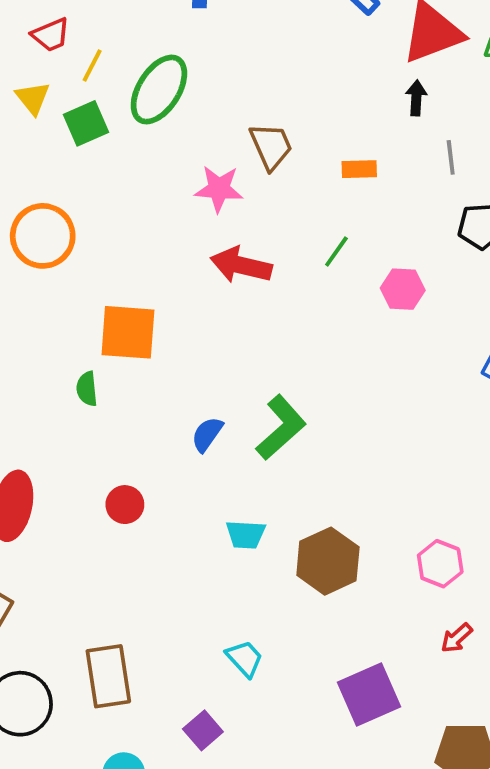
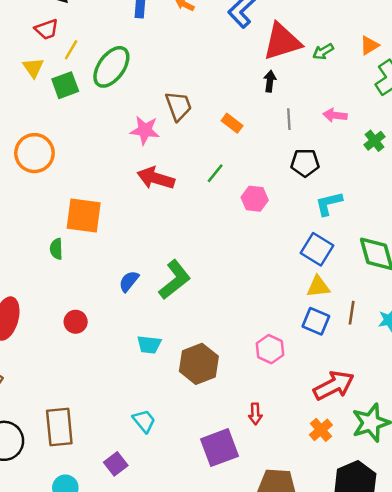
orange rectangle: (359, 169) -> (232, 123), turned 36
pink hexagon: (440, 564) -> (270, 349), moved
red arrow: (457, 638) -> (255, 414), moved, turned -54

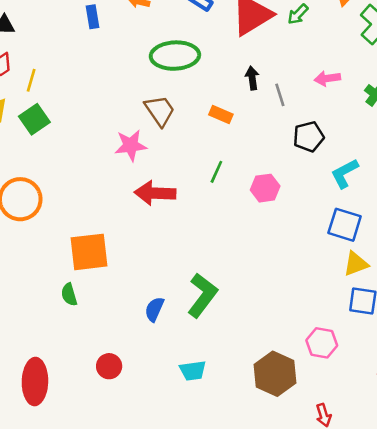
green ellipse: (111, 67) -> (175, 56), moved, turned 66
black arrow: (270, 81) -> (252, 78), moved
brown hexagon: (199, 364) -> (275, 374), moved

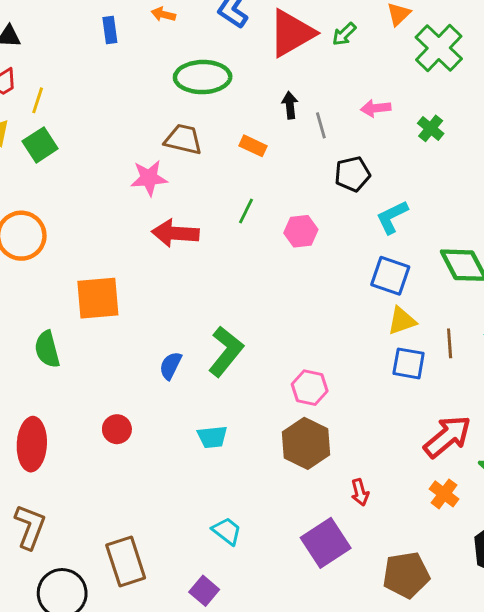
brown trapezoid: (160, 111) -> (183, 139), turned -44
green semicircle: (69, 295) -> (47, 349), moved, size x1.4
pink hexagon: (322, 343) -> (310, 388), moved

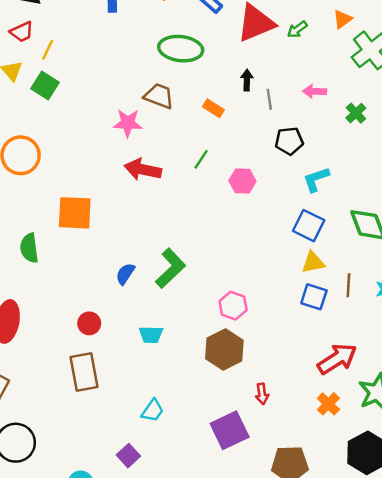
green square: (40, 145) -> (45, 85), turned -32
red circle: (117, 429) -> (89, 323), moved
cyan trapezoid: (227, 531) -> (153, 411), turned 80
brown rectangle: (126, 561) -> (84, 372), moved

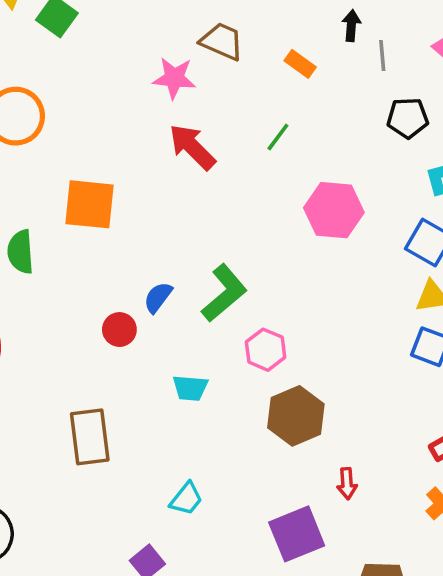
red arrow: (143, 169) -> (192, 147), turned 30
pink hexagon: (242, 181) -> (334, 210), moved, size x1.5
pink hexagon: (233, 306) -> (266, 350), moved
red circle: (89, 323) -> (119, 330), moved

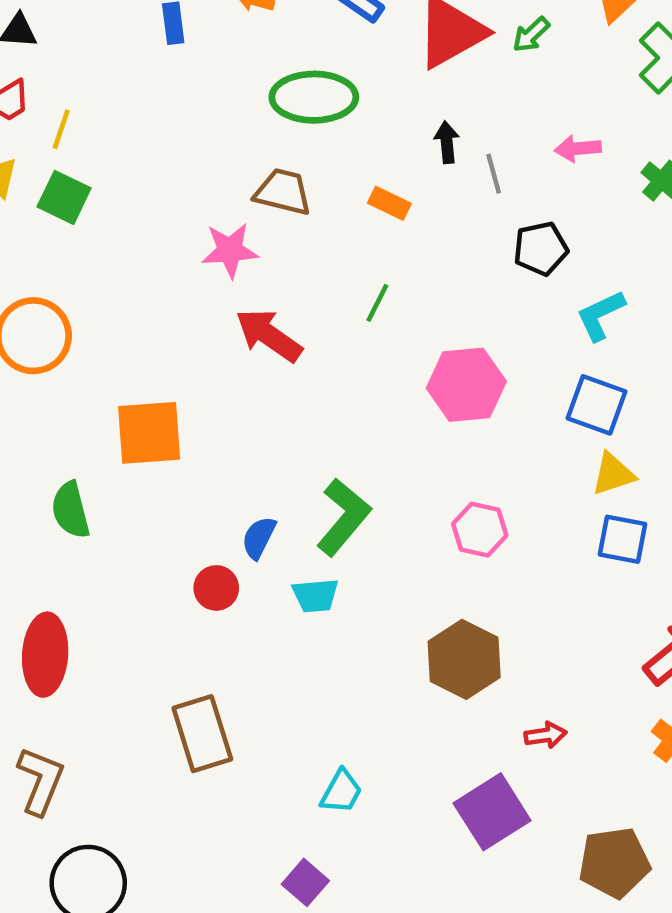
pink hexagon: (266, 350) -> (480, 530), moved
cyan trapezoid: (190, 388) -> (315, 595), moved
red arrow: (347, 483) -> (546, 735), turned -84

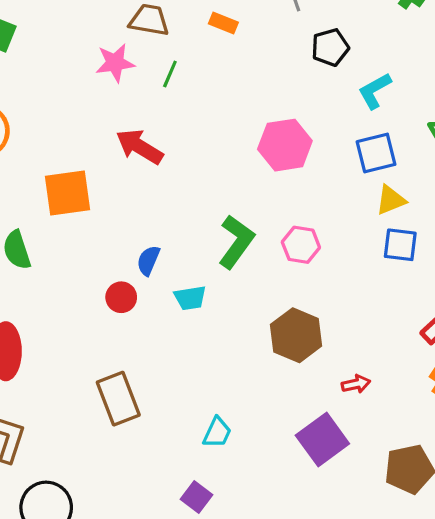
green line: (377, 303) -> (170, 74), moved
red arrow: (269, 335) -> (139, 147), moved
blue square: (597, 405) -> (376, 153), turned -30
green L-shape: (343, 517) -> (236, 242), moved

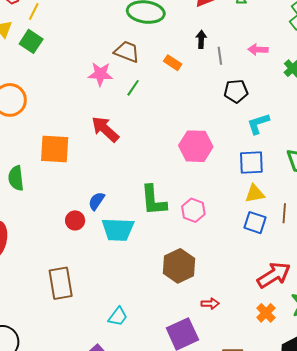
green L-shape: (236, 242) -> (154, 200), turned 128
cyan trapezoid: (190, 298) -> (118, 229), size x1.6

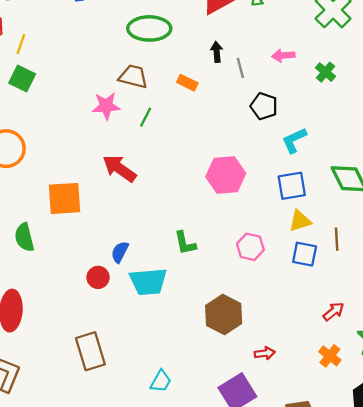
black pentagon: (236, 91) -> (264, 106), turned 30
green L-shape: (154, 200) -> (185, 243), size x0.7
pink hexagon: (193, 210) -> (250, 247), moved
red arrow: (274, 275) -> (334, 311), size x0.6

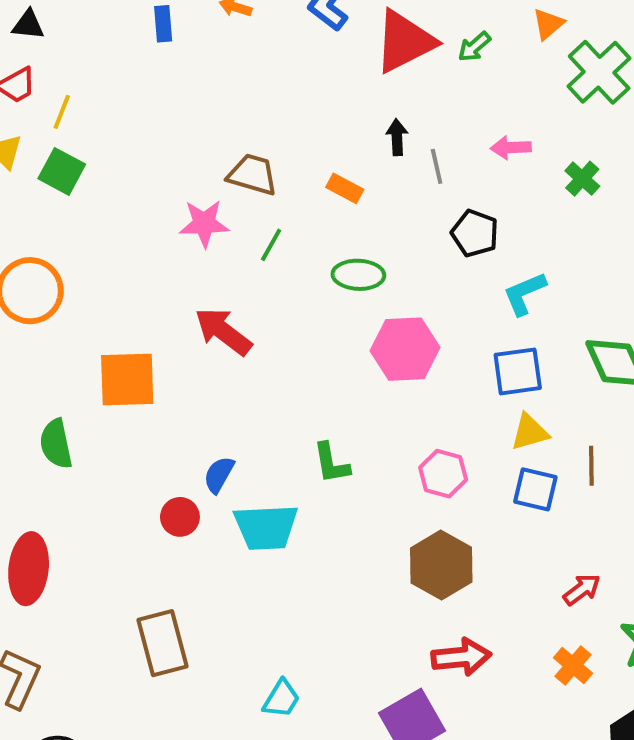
green ellipse: (149, 28) -> (358, 275), moved, size x0.7
brown hexagon: (224, 315) -> (441, 565), moved
red arrow: (265, 353) -> (461, 657), size x1.6

